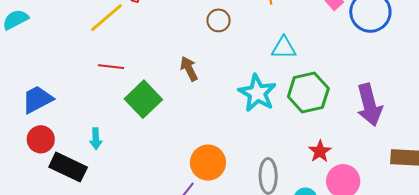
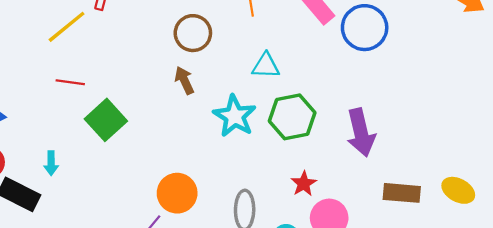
brown circle: (219, 20) -> (193, 33), size x1.4
brown arrow: (189, 69) -> (184, 80), moved

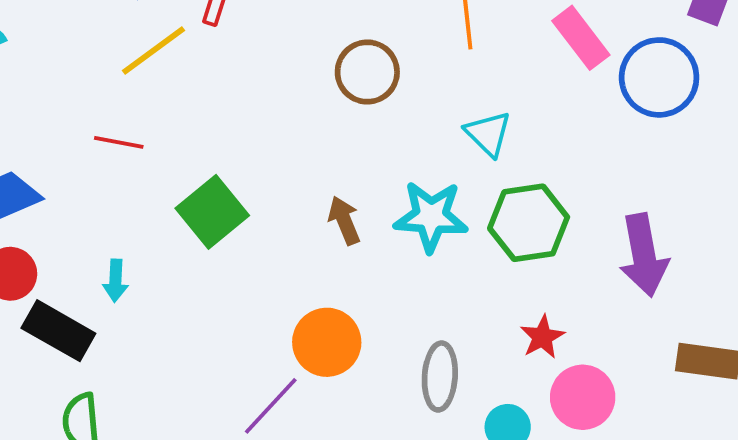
cyan triangle: (266, 66) -> (488, 134), turned 40
brown arrow: (184, 80) -> (344, 220), moved
red line: (70, 82) -> (119, 142), moved
cyan star: (235, 116) -> (431, 216), turned -30

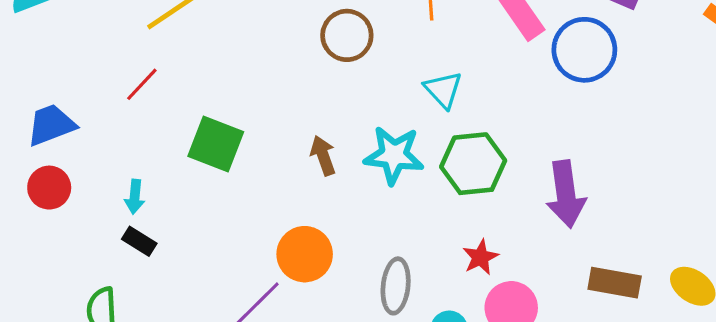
red line: (119, 142) -> (142, 84), turned -60
green square: (212, 212) -> (216, 144), turned -32
black rectangle: (58, 331) -> (139, 241), moved, size x0.6

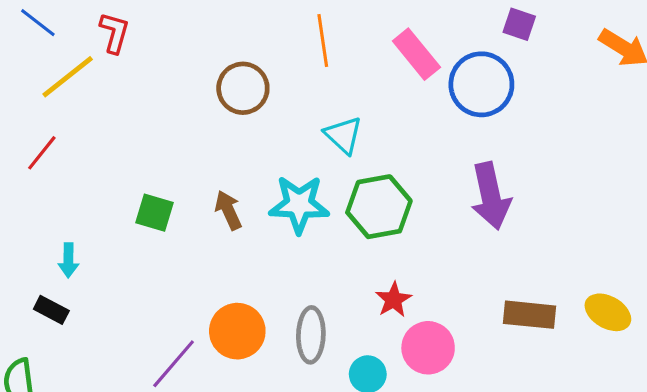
green square: (216, 144) -> (155, 213), moved, size x0.7
purple arrow: (566, 194) -> (491, 196), moved
cyan arrow: (135, 197) -> (68, 260), moved
orange circle: (305, 254) -> (237, 331), moved

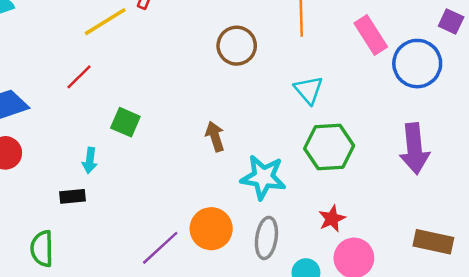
cyan star: (299, 204) -> (263, 177), moved
green square: (155, 213) -> (125, 122), moved
black rectangle: (51, 310) -> (72, 196), turned -40

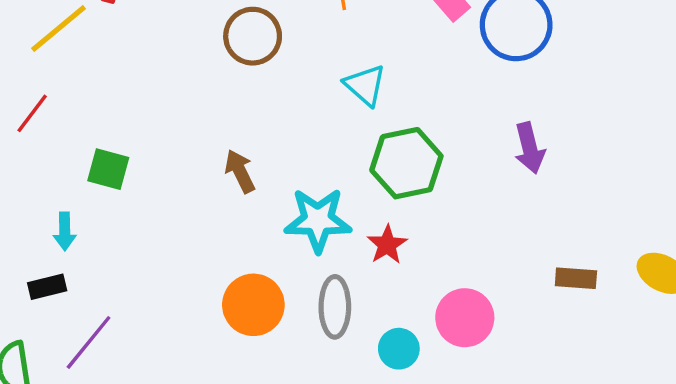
purple arrow: (414, 149) -> (530, 148), size x0.7
red star: (332, 219) -> (387, 245), moved
brown rectangle: (433, 242) -> (576, 278), size x0.7
purple line: (160, 248) -> (89, 342), moved

